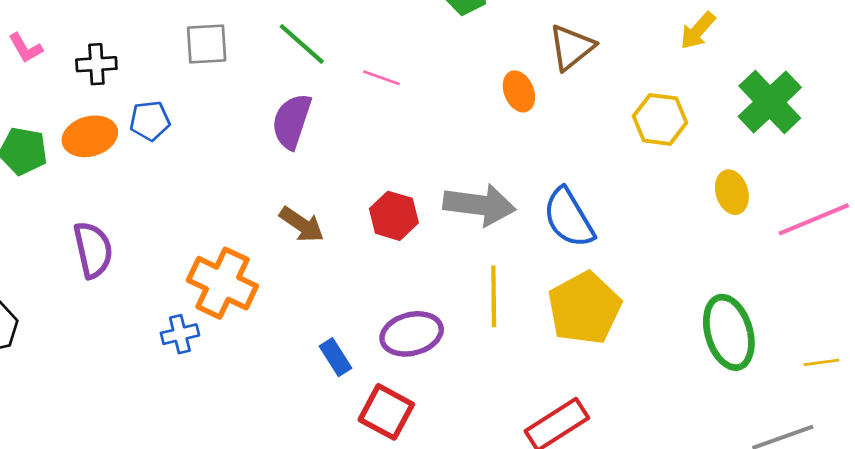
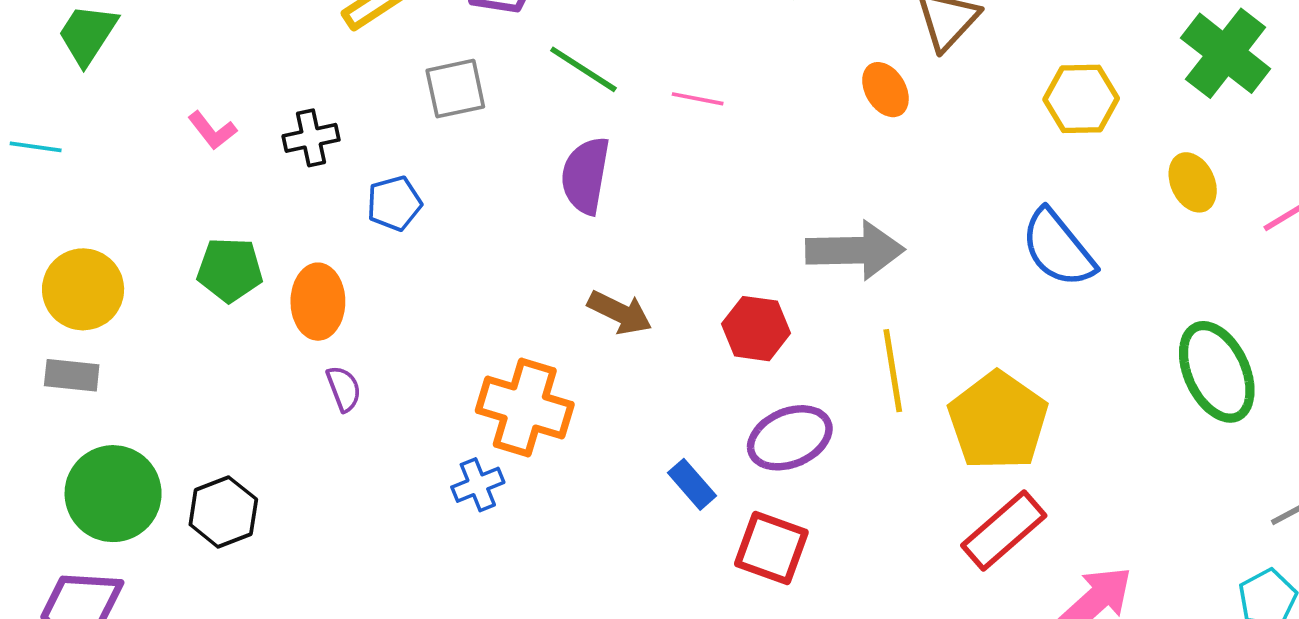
orange ellipse: (90, 136) -> (318, 302), moved, turned -66
red hexagon: (394, 216) -> (756, 329), moved
blue semicircle: (569, 218) -> (1058, 248), moved
purple semicircle: (93, 250) -> (344, 389), size x0.6
yellow pentagon: (584, 308) -> (998, 421), moved

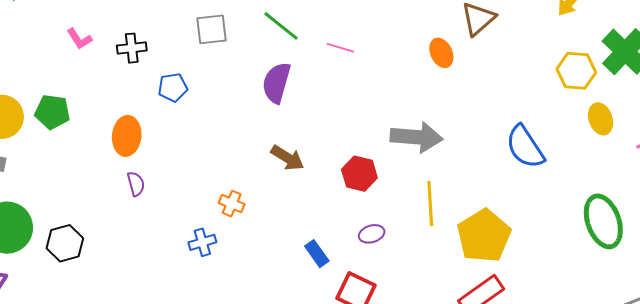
yellow hexagon: (1081, 99) -> (576, 71), moved
green pentagon: (230, 270) -> (52, 112), moved
orange cross: (525, 407) -> (232, 204), size x0.5
purple ellipse: (790, 438) -> (372, 234), size x0.6

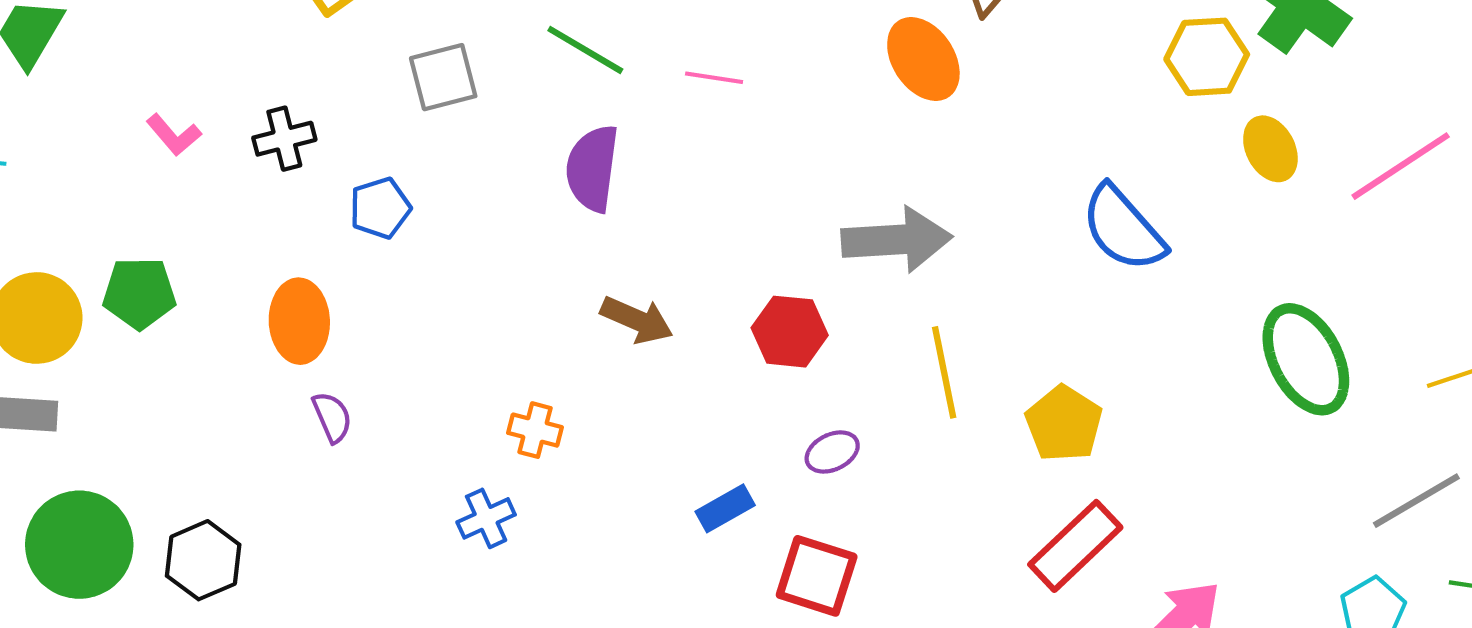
orange ellipse: (441, 53) -> (923, 59), size x1.4
yellow pentagon: (484, 236) -> (1064, 424), size x0.7
blue rectangle: (317, 254) -> (725, 508), turned -76

